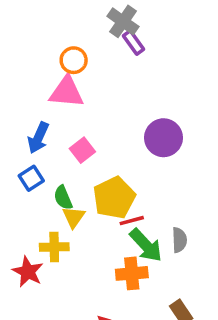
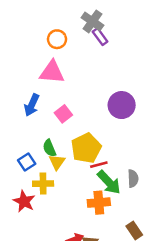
orange circle: (74, 60) -> (57, 39), moved
blue square: (31, 178) -> (27, 162), moved

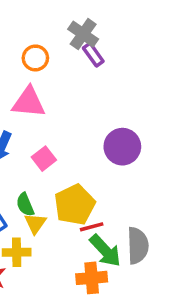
gray semicircle: (133, 179) -> (138, 246), size x1.5

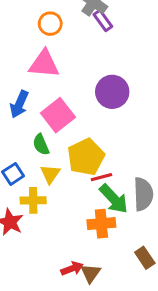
purple circle: (122, 147) -> (112, 92), moved
pink square: (44, 159) -> (58, 115), size x1.5
green semicircle: (25, 205) -> (41, 145), moved

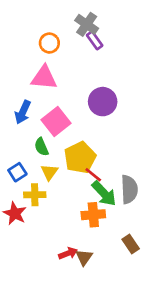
red line: (101, 177) -> (93, 175), turned 54

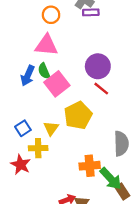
purple rectangle: (95, 40) -> (91, 12), turned -56
green semicircle: (41, 147) -> (44, 71), moved
red line: (93, 175) -> (101, 89), moved
green arrow: (104, 193) -> (111, 179), moved

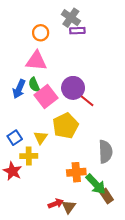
purple circle: (98, 66) -> (73, 88), moved

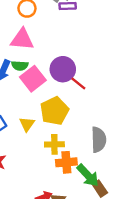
green semicircle: (34, 85) -> (20, 66), turned -64
yellow cross: (29, 156) -> (54, 144), moved

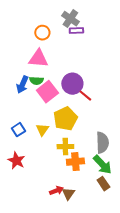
green arrow: (88, 175) -> (102, 165), moved

